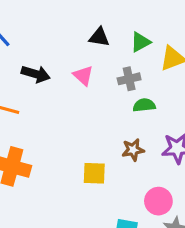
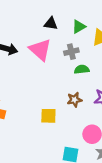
pink triangle: (83, 76) -> (40, 50), size x1.6

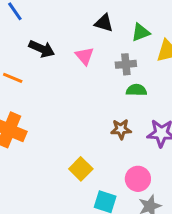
pink triangle: (40, 50) -> (85, 56), size x0.6
yellow square: (48, 116) -> (81, 169), moved, turned 35

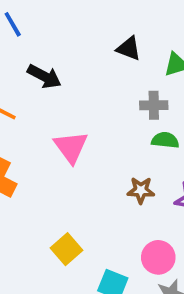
pink triangle: (85, 56) -> (71, 147), moved, size x1.4
yellow square: (81, 169) -> (67, 249), moved

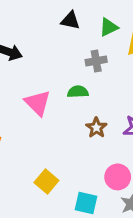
green semicircle: (165, 140) -> (78, 92), moved
brown star: (141, 190) -> (96, 128), turned -30

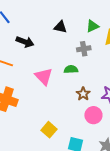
black triangle: (70, 21) -> (60, 27), moved
pink circle: (118, 177) -> (93, 115), moved

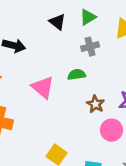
green triangle: (92, 26) -> (88, 17), moved
black triangle: (60, 27) -> (57, 22), turned 32

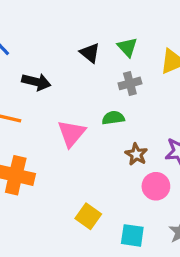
green triangle: (88, 17) -> (127, 47), turned -42
pink triangle: (43, 87) -> (71, 133), turned 30

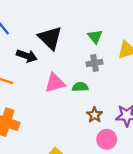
black triangle: (90, 53) -> (50, 38), moved, size x1.6
pink triangle: (71, 133) -> (55, 83), moved, turned 30

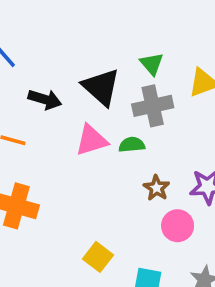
black triangle: (50, 38) -> (101, 87), moved
gray cross: (94, 63) -> (153, 106), size x1.5

